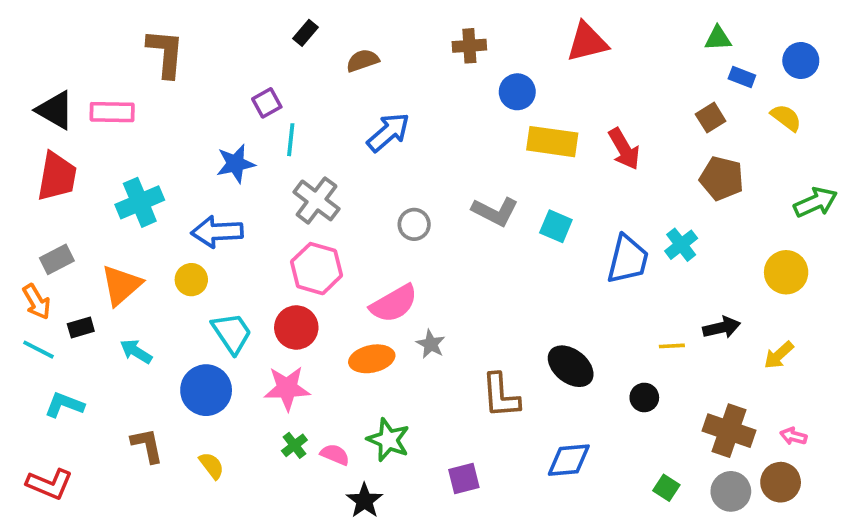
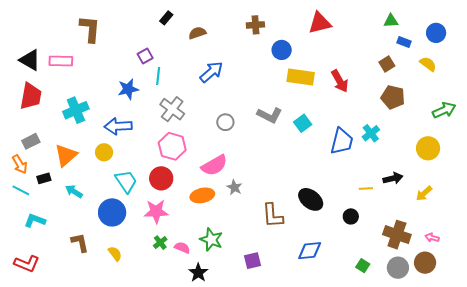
cyan square: (556, 226) -> (303, 123), turned 30

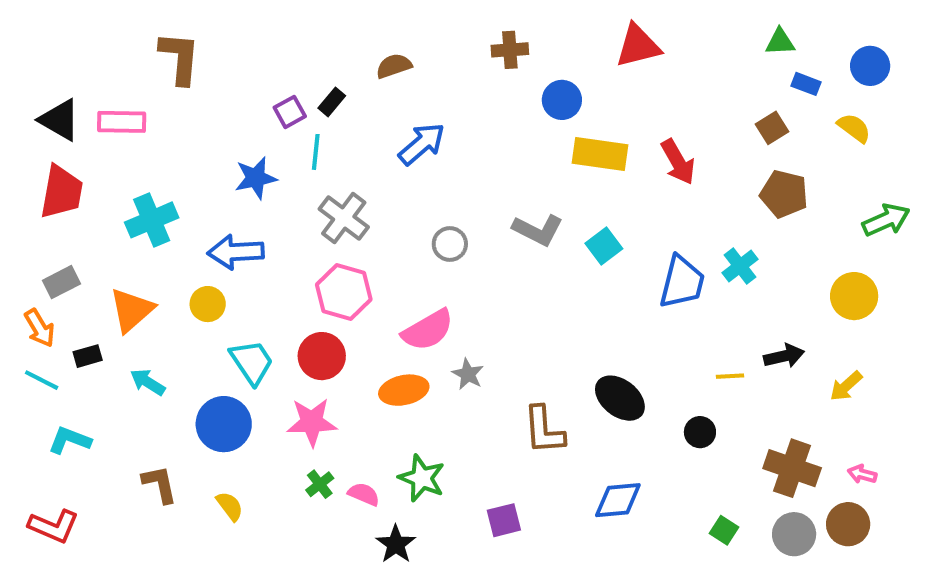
black rectangle: (166, 18) -> (332, 102), moved

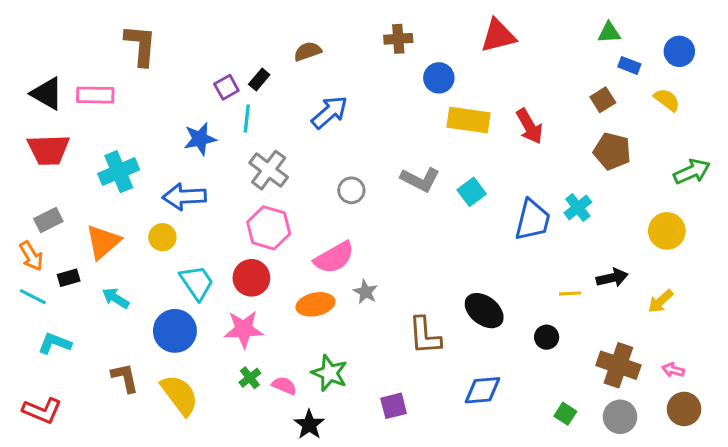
red trapezoid: (62, 192) -> (48, 150), turned 78
yellow semicircle: (230, 506) -> (180, 395), size x1.8
brown circle: (848, 524) -> (684, 409), moved

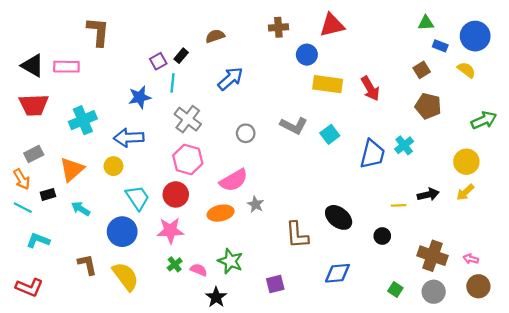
red triangle: (498, 36) -> (332, 25), moved
blue circle: (679, 51) -> (475, 36), size x1.4
yellow arrow: (661, 301) -> (465, 192), moved

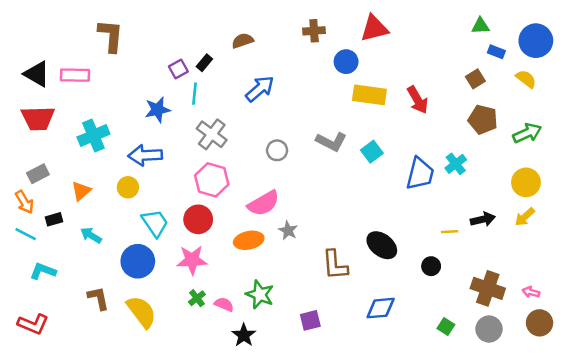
green arrow: (484, 120) -> (527, 133), moved
orange triangle: (72, 169) -> (81, 191), size x0.7

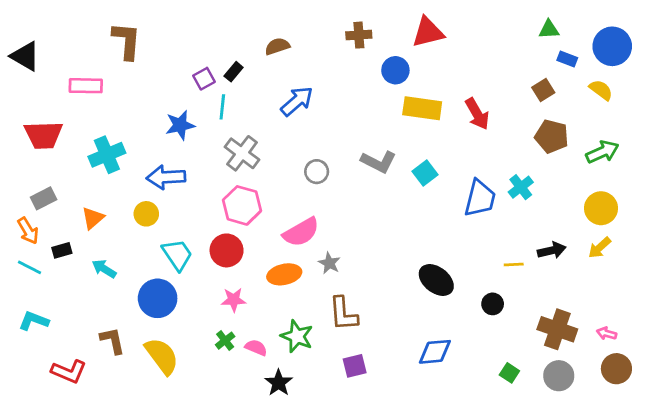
black triangle: (37, 74) -> (25, 56), moved
pink star: (192, 260) -> (234, 300), moved, size x0.7
brown L-shape: (335, 265) -> (343, 314), moved
cyan L-shape: (43, 271) -> (34, 321), moved
red L-shape: (33, 324) -> (69, 371), moved

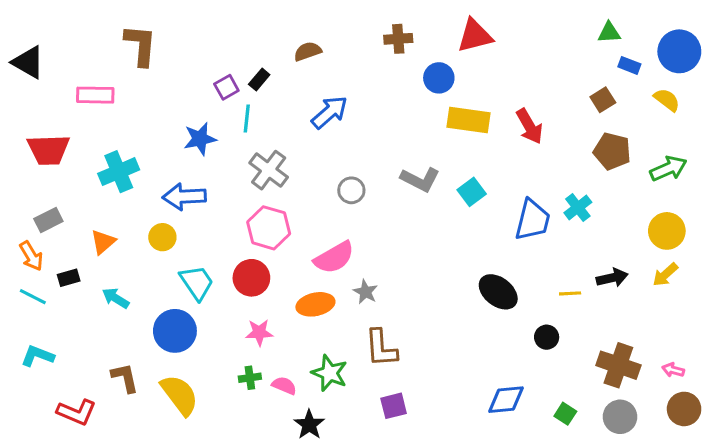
black ellipse: (436, 280) -> (498, 292), moved
green cross: (225, 341) -> (250, 378), turned 30
blue diamond: (435, 352) -> (506, 400), moved

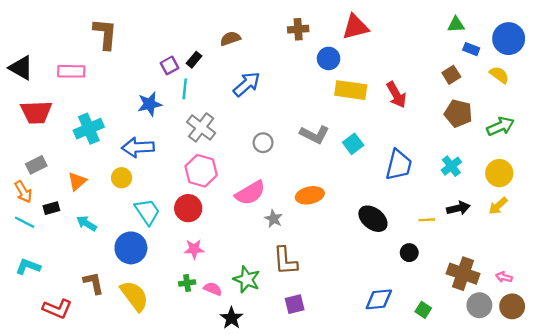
black triangle: (28, 62) -> (21, 68), moved
cyan cross: (578, 208) -> (451, 166), moved
orange ellipse: (315, 304) -> (310, 195), moved
gray circle: (620, 417) -> (479, 305), moved

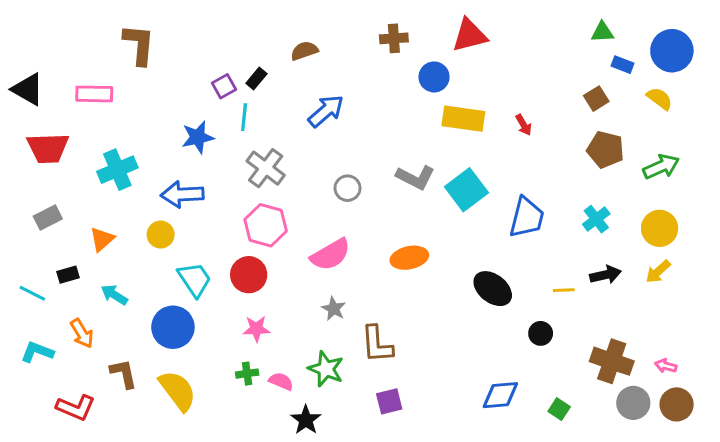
red arrow: (396, 95) -> (524, 125), size x0.6
cyan square: (353, 144) -> (466, 190), size x1.5
orange arrow: (23, 192) -> (82, 333), moved
gray star: (274, 219) -> (334, 309), moved

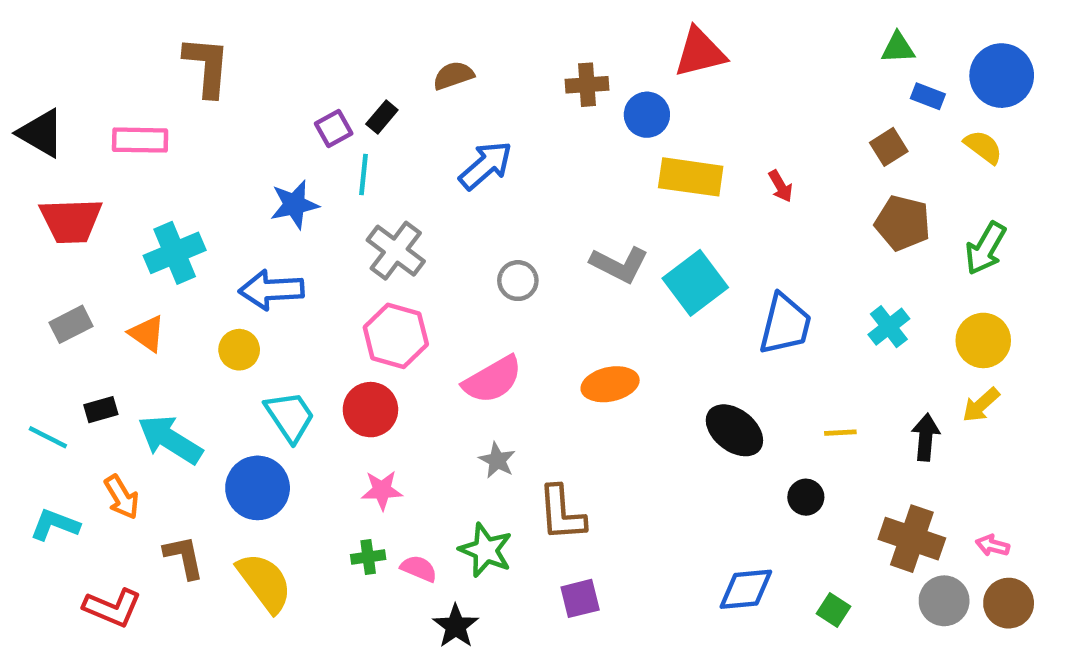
brown cross: (394, 38) -> (587, 85), moved
green arrow: (661, 167) -> (986, 248), turned 144
orange triangle: (102, 239) -> (147, 334), moved, turned -44
black arrow: (605, 275) -> (926, 437), moved, turned -72
cyan arrow: (114, 295) -> (170, 440), size x1.6

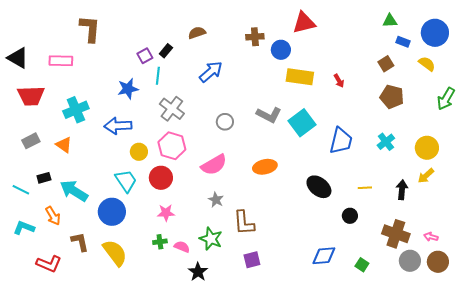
green arrow: (986, 248) -> (446, 99), moved
yellow circle: (239, 350) -> (139, 152), moved

